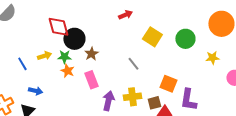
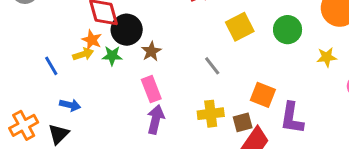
yellow square: (152, 37) -> (240, 27), turned 30
orange star: (67, 71) -> (92, 40), moved
purple arrow: (108, 101) -> (156, 119), moved

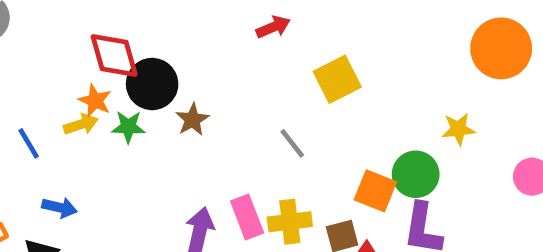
green circle: (288, 30) -> (416, 174), moved
yellow star: (327, 57) -> (458, 129), moved
pink rectangle: (151, 89) -> (247, 217), moved

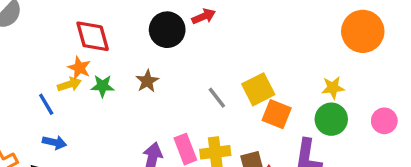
yellow square: (337, 79) -> (258, 89), moved
black circle: (152, 84) -> (167, 30), moved
blue line: (29, 143) -> (46, 104), moved
green circle: (416, 174) -> (331, 119), moved
orange square: (375, 191) -> (277, 114), moved

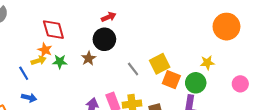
red arrow: (204, 16) -> (109, 17), moved
black circle: (167, 30) -> (104, 39), moved
green circle: (331, 119) -> (196, 83), moved

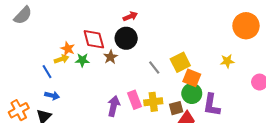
red diamond: (53, 30) -> (94, 39), moved
green circle: (196, 83) -> (192, 93), moved

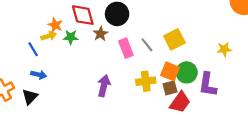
yellow star: (227, 61) -> (224, 49), moved
orange square: (192, 78) -> (170, 71), moved
pink rectangle: (134, 100) -> (126, 48), moved

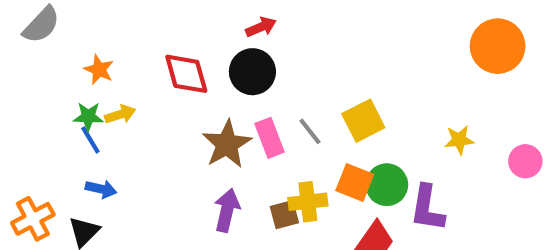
orange star: (55, 25) -> (99, 70), moved
brown star: (101, 34) -> (227, 144), moved, size x1.6
green star: (71, 37) -> (88, 116), moved
brown square: (170, 88) -> (284, 215), moved

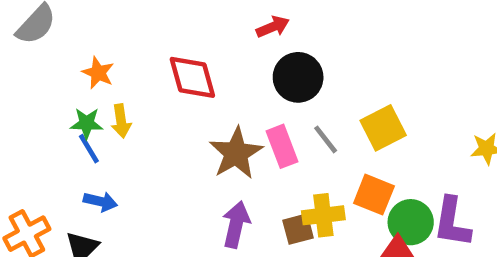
black circle: (252, 72) -> (298, 77), moved
yellow arrow: (120, 114) -> (121, 121), turned 100
green circle: (387, 185) -> (411, 222), moved

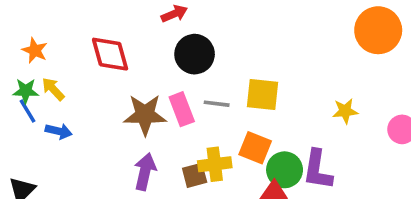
yellow arrow: (121, 121) -> (53, 89), turned 145
yellow square: (383, 128) -> (262, 95), turned 33
gray line: (326, 139) -> (217, 104), turned -45
brown star: (236, 153) -> (145, 115), turned 30
blue arrow: (100, 201) -> (59, 131), moved

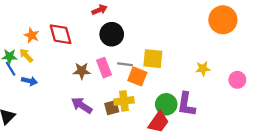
orange star: (35, 50) -> (32, 35), moved
brown star: (145, 115) -> (82, 71), size x0.7
orange square: (255, 148) -> (137, 76), moved
purple arrow: (145, 172) -> (82, 105), turned -70

